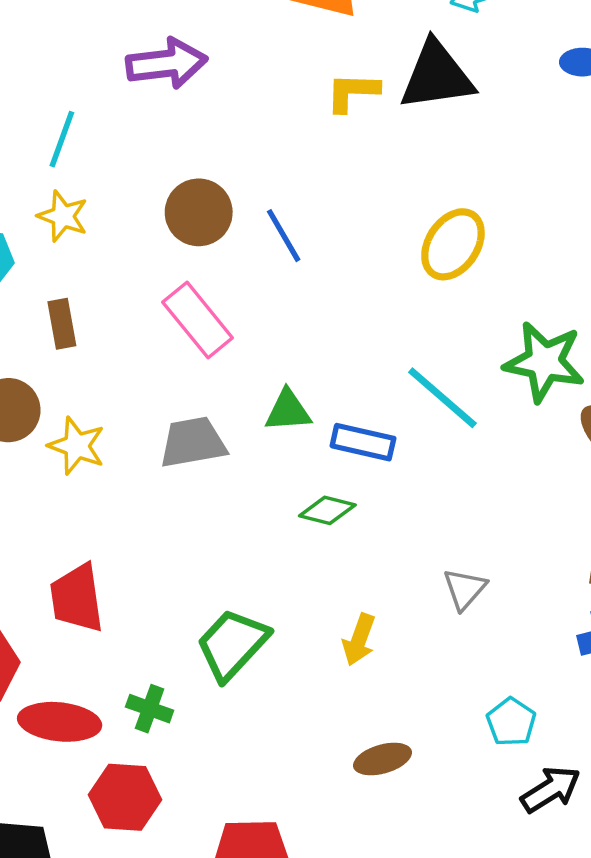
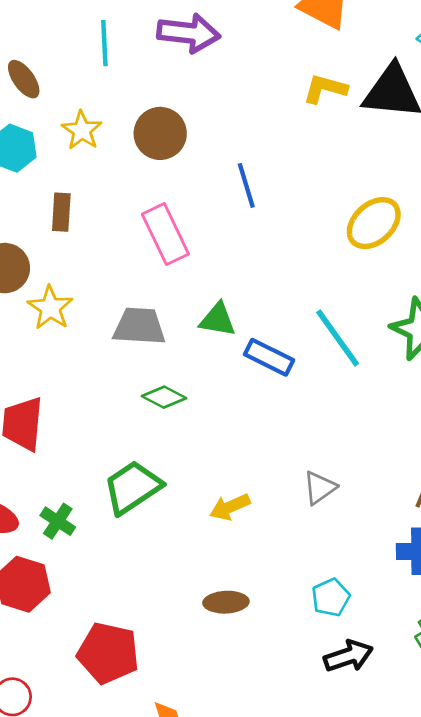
cyan line: (62, 139) -> (104, 43), moved, turned -36
brown circle: (199, 212) -> (160, 133), moved
green diamond: (327, 510) -> (164, 397), moved
yellow arrow: (359, 640) -> (230, 507), turned 33

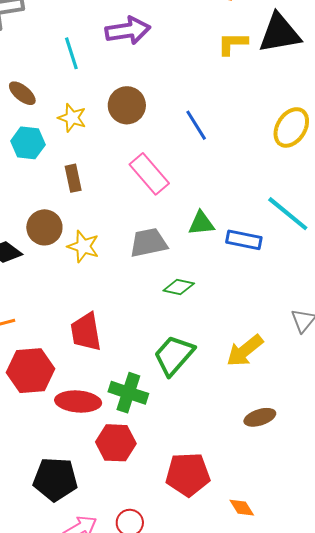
yellow arrow: (230, 507) -> (245, 351), size x1.4
green cross: (58, 521) -> (128, 393), size x1.5

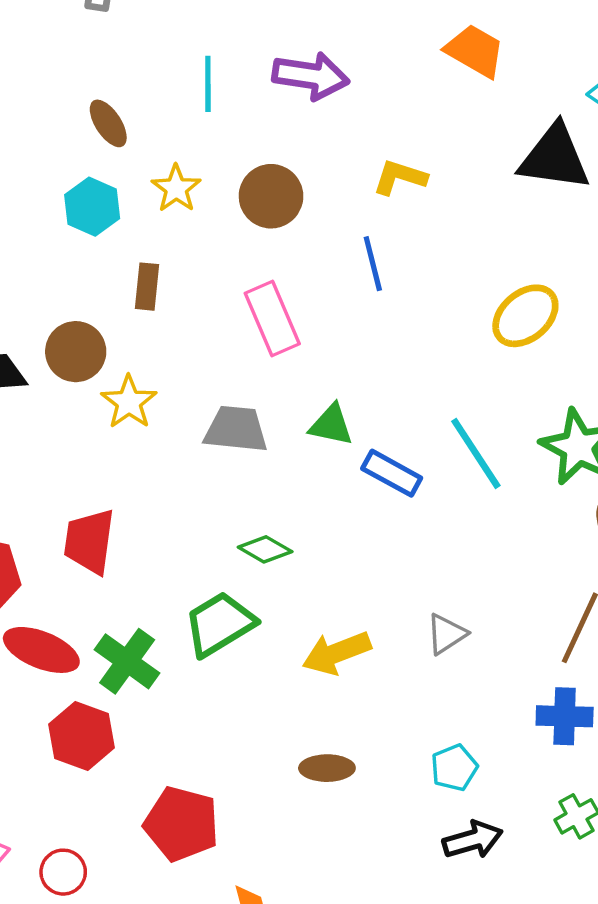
yellow L-shape: (233, 44) -> (400, 177), moved
green diamond: (179, 287) -> (265, 549), moved

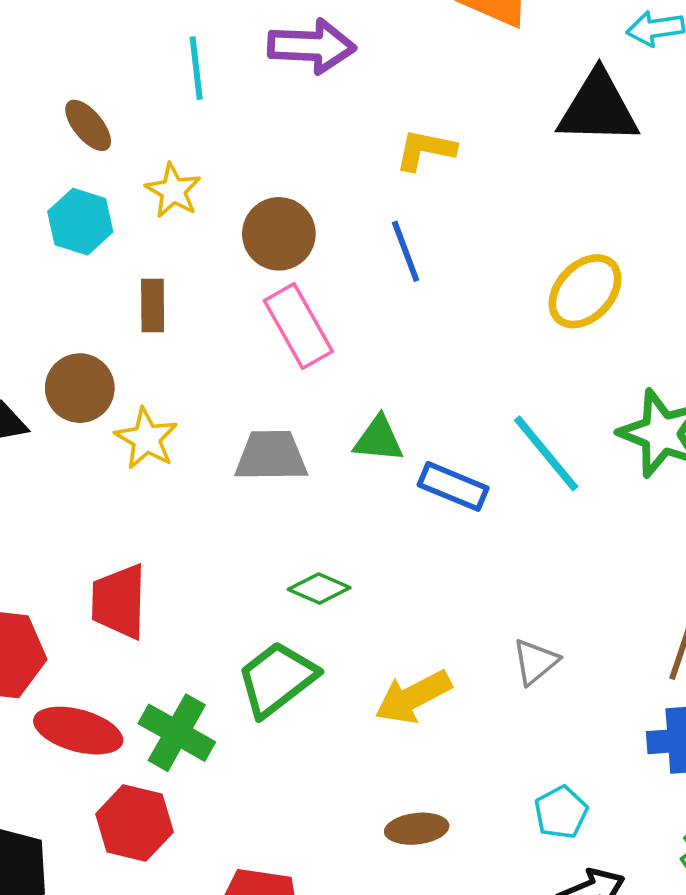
brown circle: (271, 196) -> (279, 234), moved

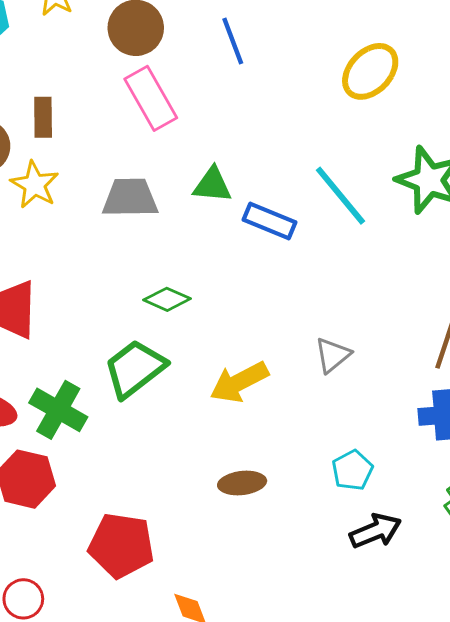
brown rectangle: (153, 305) -> (43, 117), moved

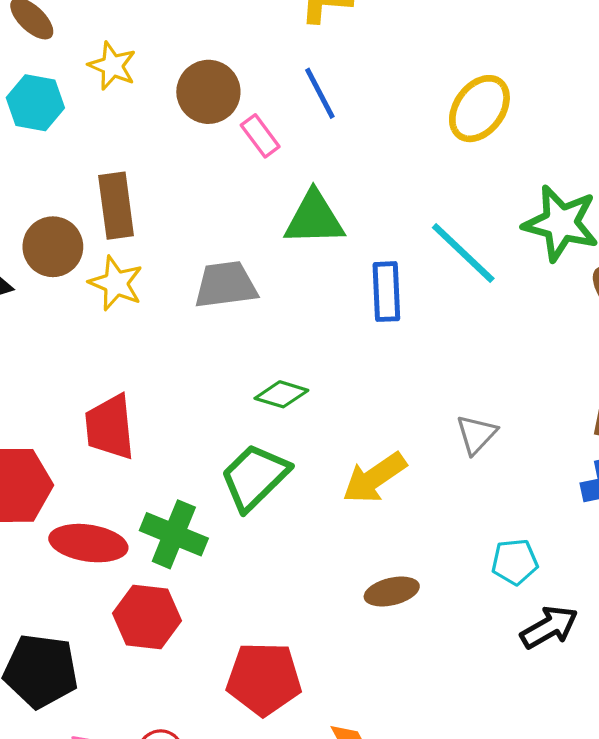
pink rectangle: (151, 98) -> (260, 136), moved, size x0.6
brown rectangle: (43, 117) -> (116, 206), size x1.4
green triangle: (212, 185) -> (314, 218), moved, size x1.4
blue rectangle: (269, 221) -> (386, 292), turned 72
cyan pentagon: (352, 470) -> (515, 562), turned 30

